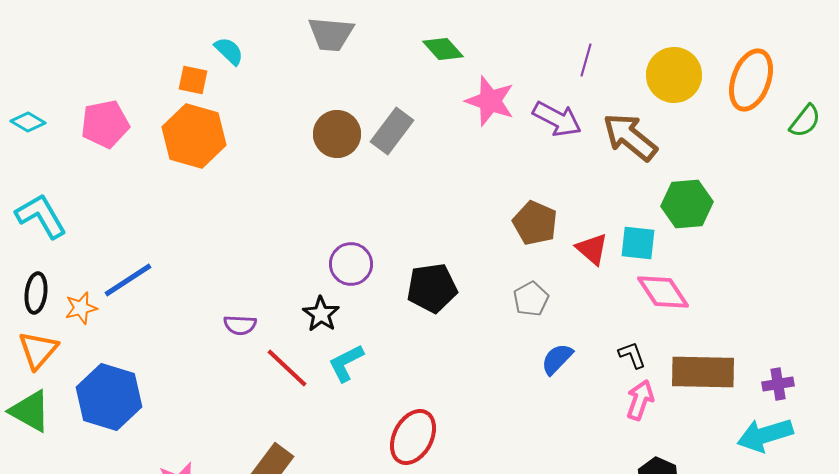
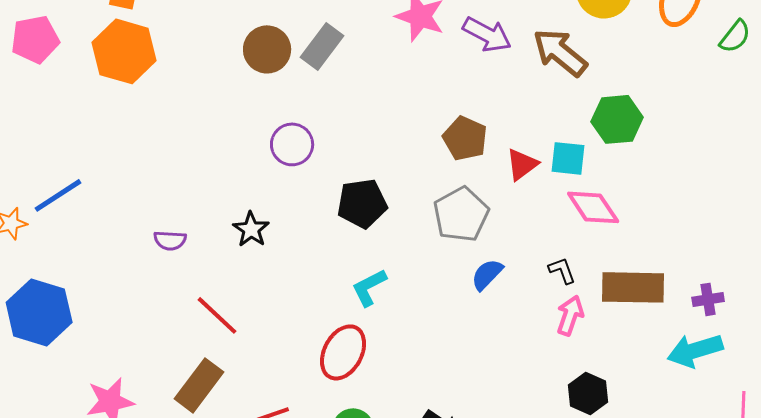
red triangle: (592, 249) -> (522, 164), turned 42
purple circle: (351, 264) -> (292, 144), moved
gray pentagon: (531, 299) -> (461, 214), size x1.6
cyan L-shape: (346, 363) -> (369, 287), moved
red line: (287, 368) -> (217, 315), moved

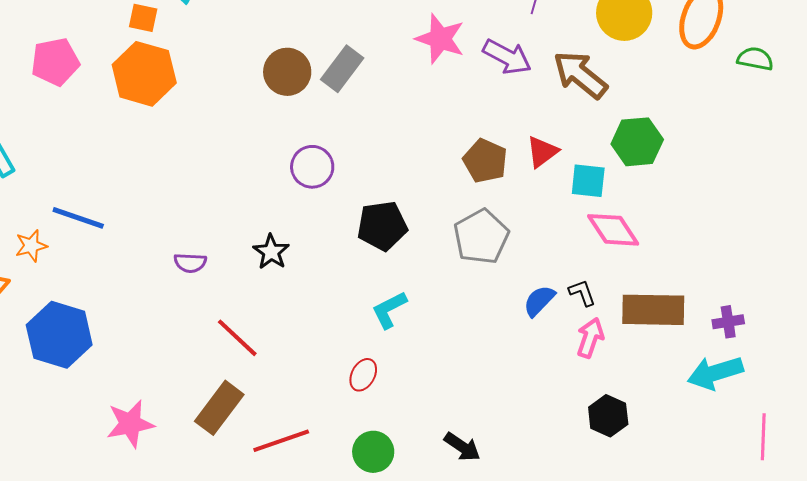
green semicircle: (735, 36) -> (755, 59), turned -117
red triangle: (522, 164) -> (542, 152), moved
blue line: (58, 195) -> (78, 218), turned 52
blue semicircle: (487, 274) -> (539, 301), moved
red ellipse: (343, 352) -> (363, 375), size x0.6

